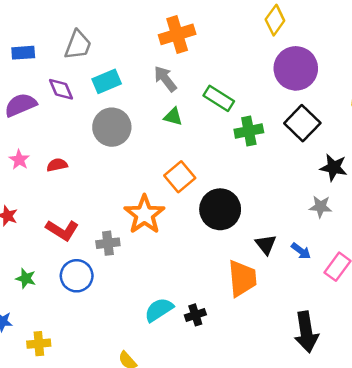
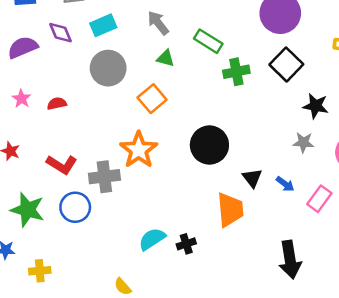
orange square: (180, 177) -> (152, 99), moved
gray cross: (108, 243) -> (104, 177), size x1.4
green star: (26, 278) -> (28, 210), size x1.8

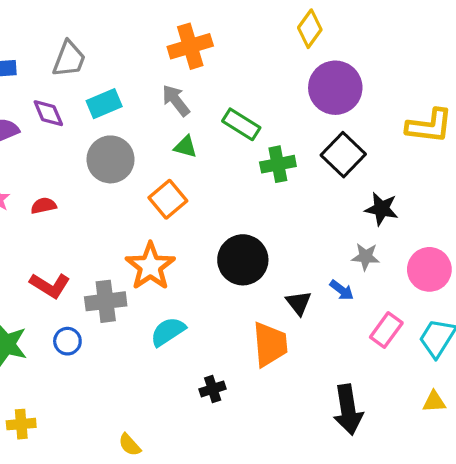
blue arrow: (285, 184) -> (342, 290), moved
blue circle: (75, 207) -> (67, 341), size x0.7
cyan semicircle: (152, 239) -> (168, 332), moved

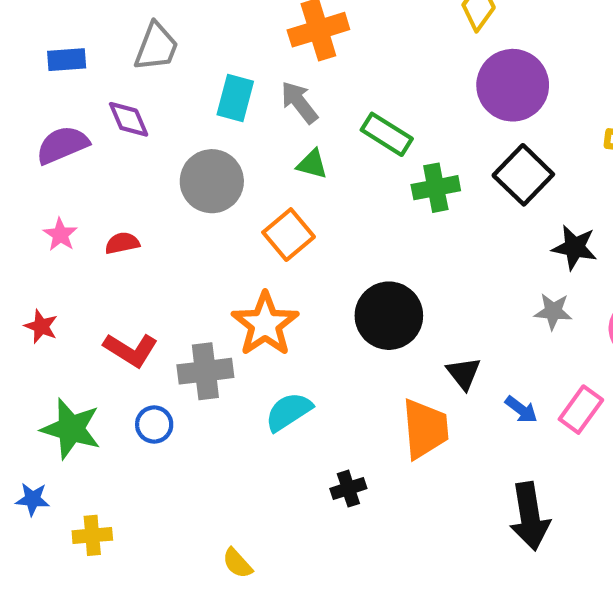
cyan rectangle: (104, 104) -> (235, 98), moved, turned -52
blue arrow: (342, 290) -> (521, 410), moved

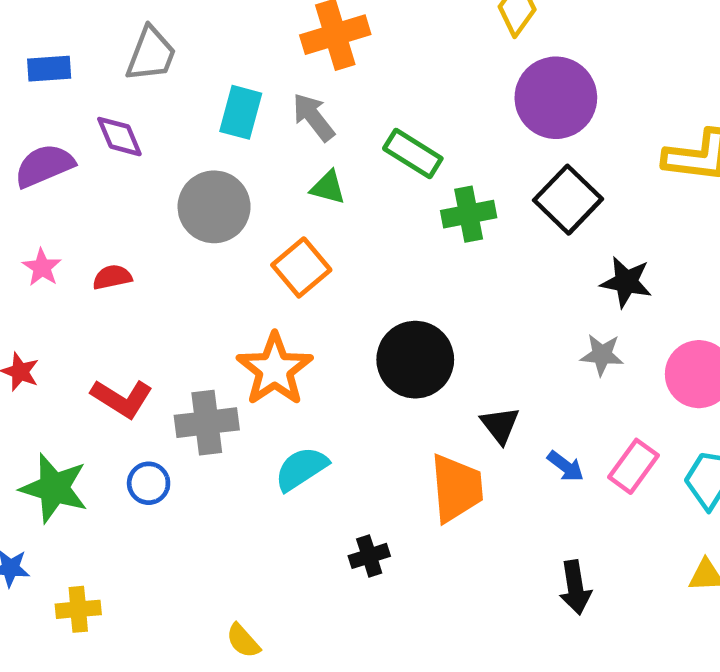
black arrow: (530, 516) -> (575, 587), size x0.7

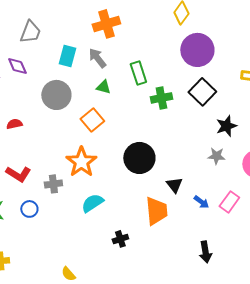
green rectangle: (413, 154) -> (138, 73), turned 40
black star: (626, 282) -> (226, 126), turned -30
gray cross: (207, 423) -> (53, 184), size x0.7

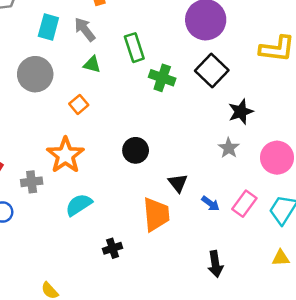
green cross: (161, 98) -> (162, 78), turned 30
orange square: (92, 120) -> (79, 104), size x0.7
gray star: (216, 156) -> (229, 148), turned 30
black circle: (139, 158) -> (136, 150), size x0.7

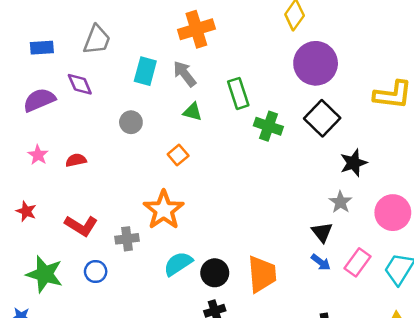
gray circle: (35, 74) -> (131, 122), size x0.6
black circle: (136, 150) -> (215, 273), moved
black triangle: (178, 183) -> (322, 232), moved

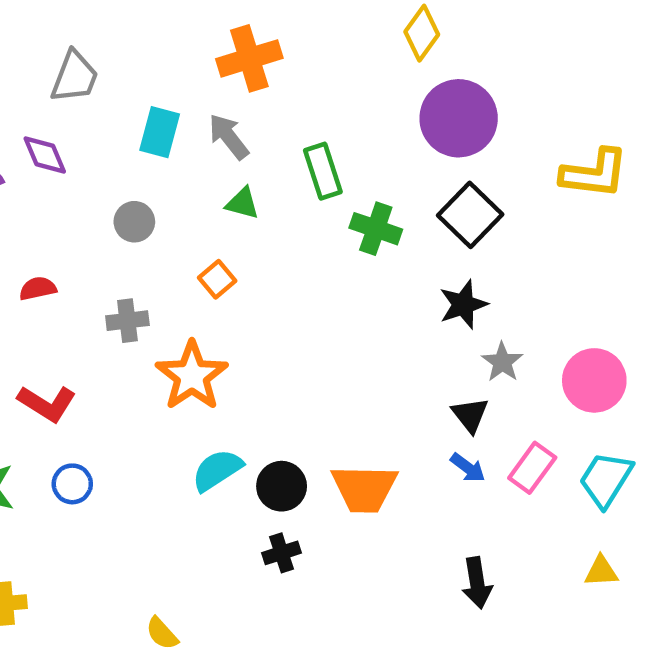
black star: (354, 163) -> (463, 305), moved
gray cross: (127, 239) -> (127, 321), moved
orange trapezoid: (262, 274) -> (364, 488), turned 96

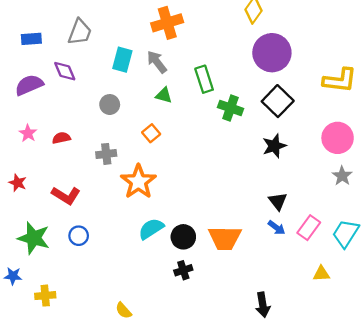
gray star: (502, 362) -> (342, 176), moved
pink circle: (594, 380) -> (338, 138), moved
yellow triangle: (601, 571) -> (321, 274), moved
black arrow: (477, 583) -> (263, 305), moved

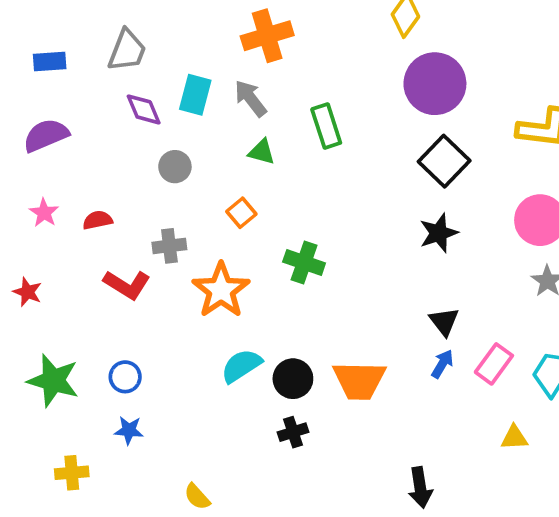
purple diamond: (65, 71) -> (144, 109), moved
green cross: (231, 108) -> (304, 263), moved
red L-shape: (66, 195) -> (127, 285), moved
blue arrow: (277, 228) -> (442, 364), turned -96
blue star: (13, 276) -> (129, 430), moved

